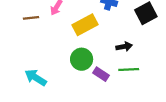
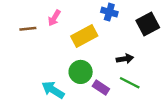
green line: (129, 70) -> (130, 83), turned 30
cyan arrow: (36, 78) -> (53, 90), moved

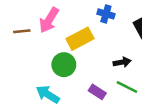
pink arrow: (54, 18) -> (49, 20), size x1.5
green circle: (81, 72) -> (64, 65), moved

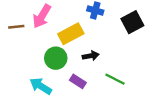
black arrow: (122, 62) -> (91, 56), moved
purple rectangle: (97, 92) -> (78, 81), moved

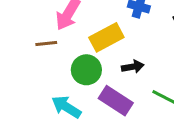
brown line: (16, 27) -> (46, 44), moved
purple rectangle: (78, 81) -> (116, 101), size x1.5

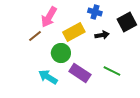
brown line: (46, 44) -> (35, 36), turned -32
black arrow: (133, 67) -> (102, 35), moved

